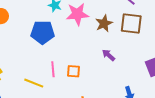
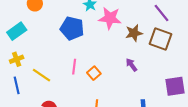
orange square: (73, 71) -> (94, 73), turned 32
yellow line: (34, 83) -> (41, 75), moved

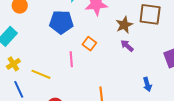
brown star: (134, 33) -> (124, 25), moved
orange square: (94, 73) -> (89, 44), moved

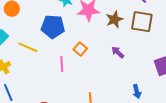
brown star: (124, 25) -> (114, 19), moved
yellow line: (41, 74) -> (28, 47), moved

